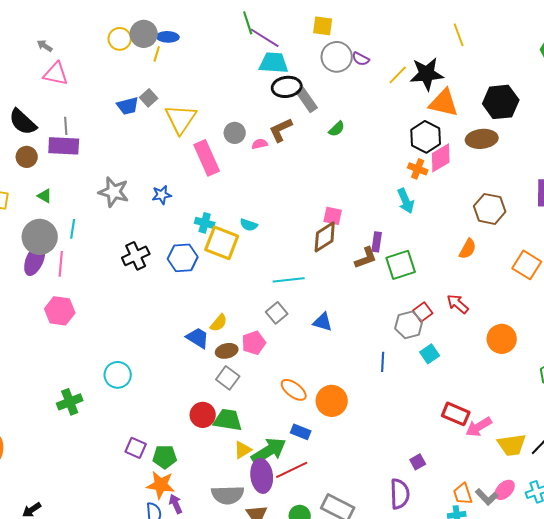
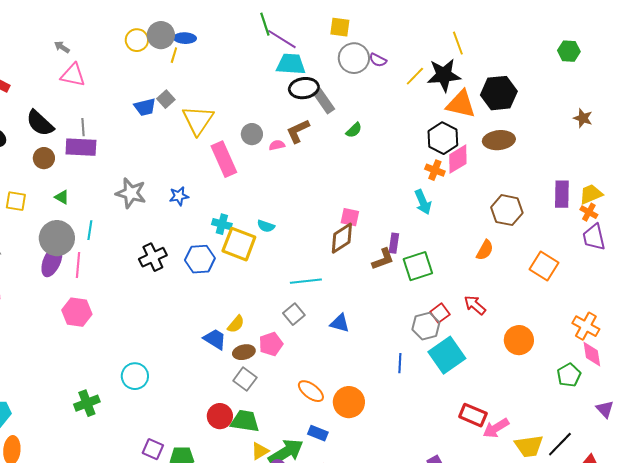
yellow line: (459, 35) -> (458, 43), moved
black hexagon: (501, 102) -> (499, 93), moved
cyan square: (430, 354) -> (447, 355), size x1.8

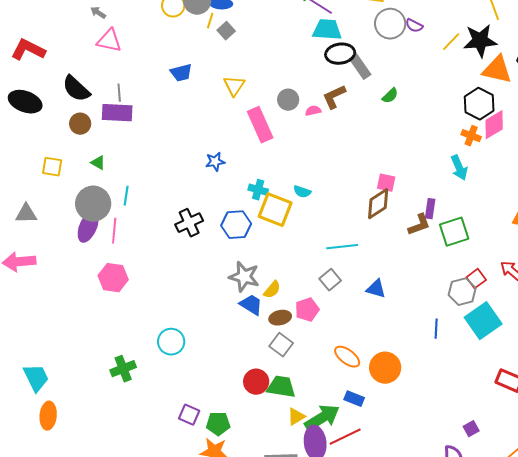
gray square: (166, 99) -> (226, 31), moved
yellow triangle: (198, 120) -> (234, 86), size x0.7
gray star: (131, 193) -> (244, 277), moved

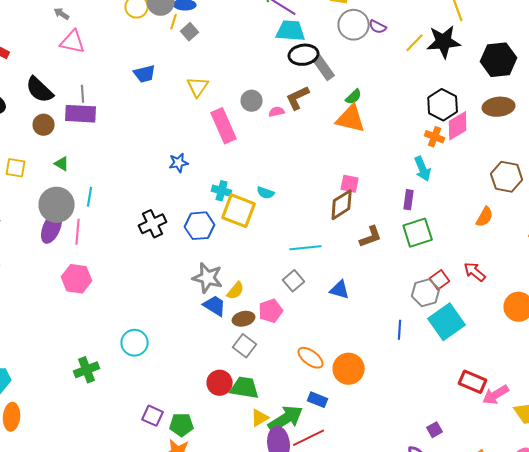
orange triangle: (497, 70) -> (351, 119), moved
purple rectangle: (430, 209) -> (409, 200), moved
brown L-shape: (419, 225) -> (371, 237), moved

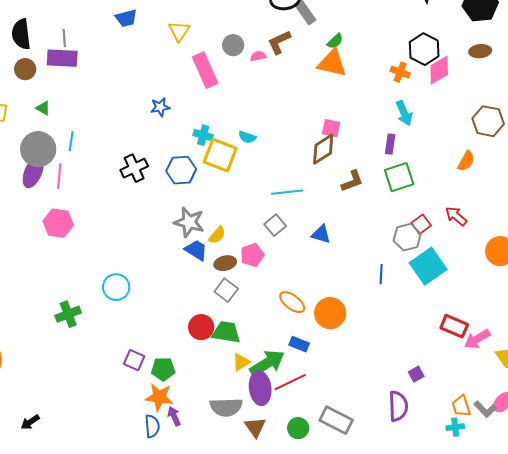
black semicircle: (40, 90) -> (21, 34), turned 40
brown ellipse: (499, 107) -> (480, 51), size x0.7
orange cross: (435, 137) -> (400, 72), moved

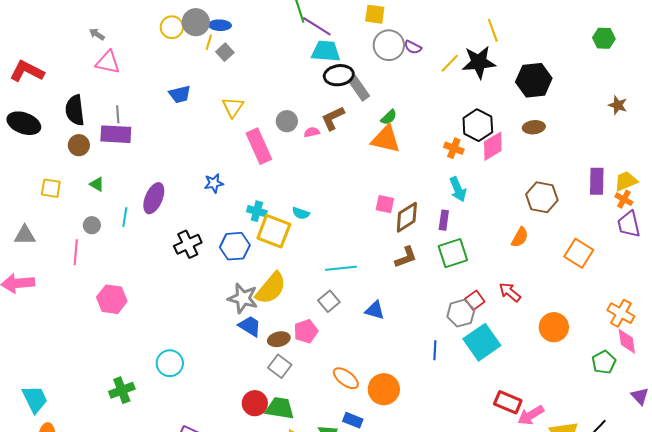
gray circle: (38, 149) -> (92, 225), size x0.5
brown diamond: (323, 149) -> (407, 217), moved
purple ellipse: (33, 172) -> (154, 198), moved
pink line: (59, 176) -> (76, 252), moved
yellow semicircle: (217, 235) -> (271, 288), moved, size x1.8

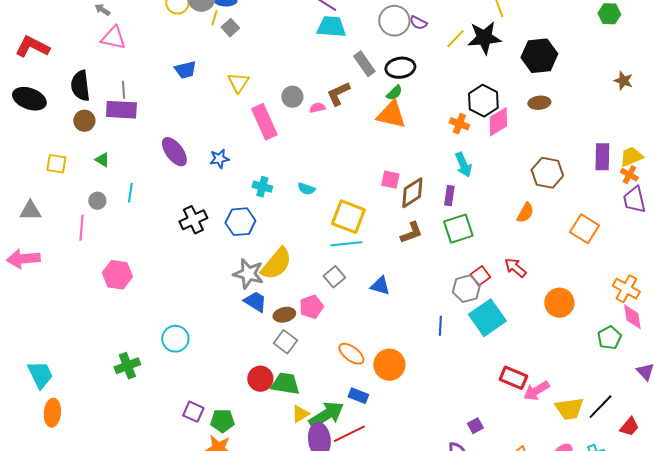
black ellipse: (339, 75) -> (400, 68), moved
purple ellipse: (154, 198) -> (174, 152), moved, turned -60
yellow square: (274, 231) -> (348, 217), moved

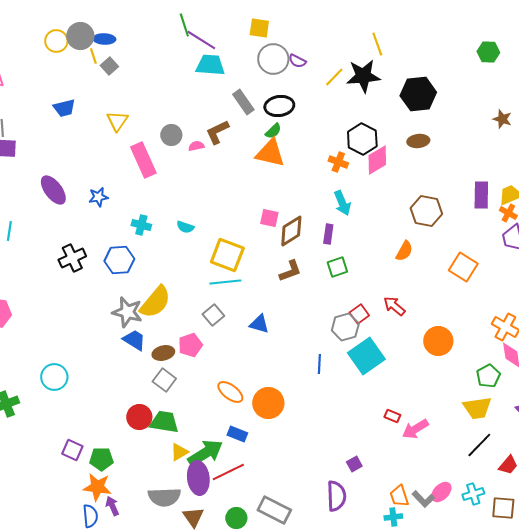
yellow line: (214, 18) -> (93, 56), turned -35
green square: (458, 229) -> (337, 267), size x0.7
red rectangle: (513, 378) -> (392, 416), size x0.6
yellow trapezoid: (569, 409) -> (477, 408), moved

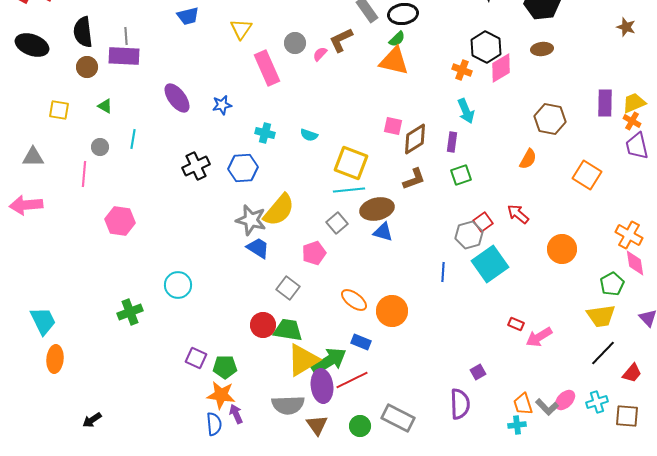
pink semicircle: (196, 146) -> (320, 54), turned -35
brown ellipse: (163, 353) -> (377, 209), moved, size x1.5
yellow triangle: (179, 452) -> (303, 360), size x1.8

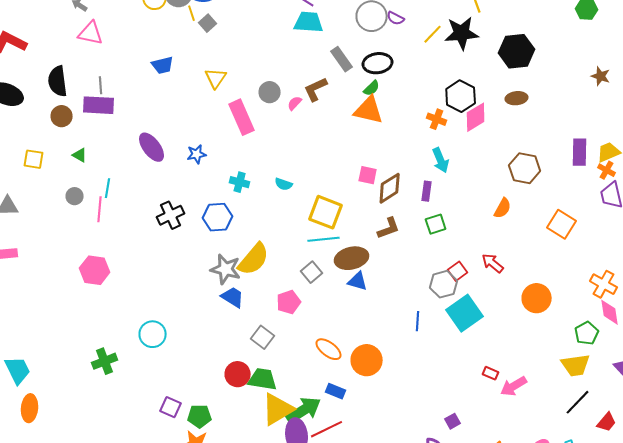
pink line: (84, 174) -> (100, 209), moved

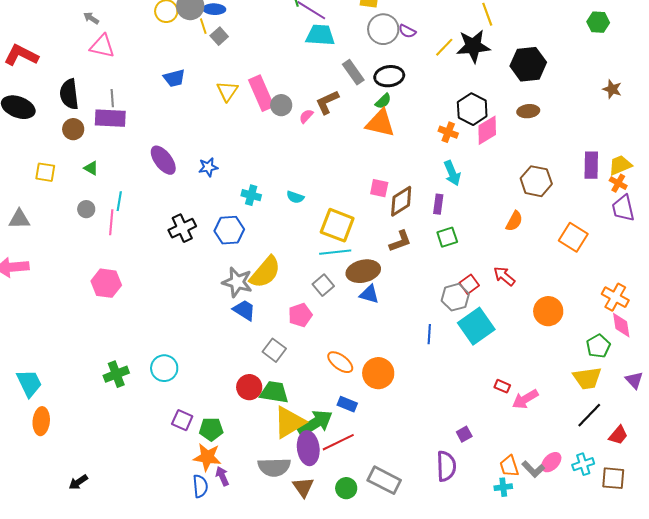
pink rectangle: (242, 117) -> (261, 93), moved
cyan circle: (153, 334) -> (164, 368), moved

